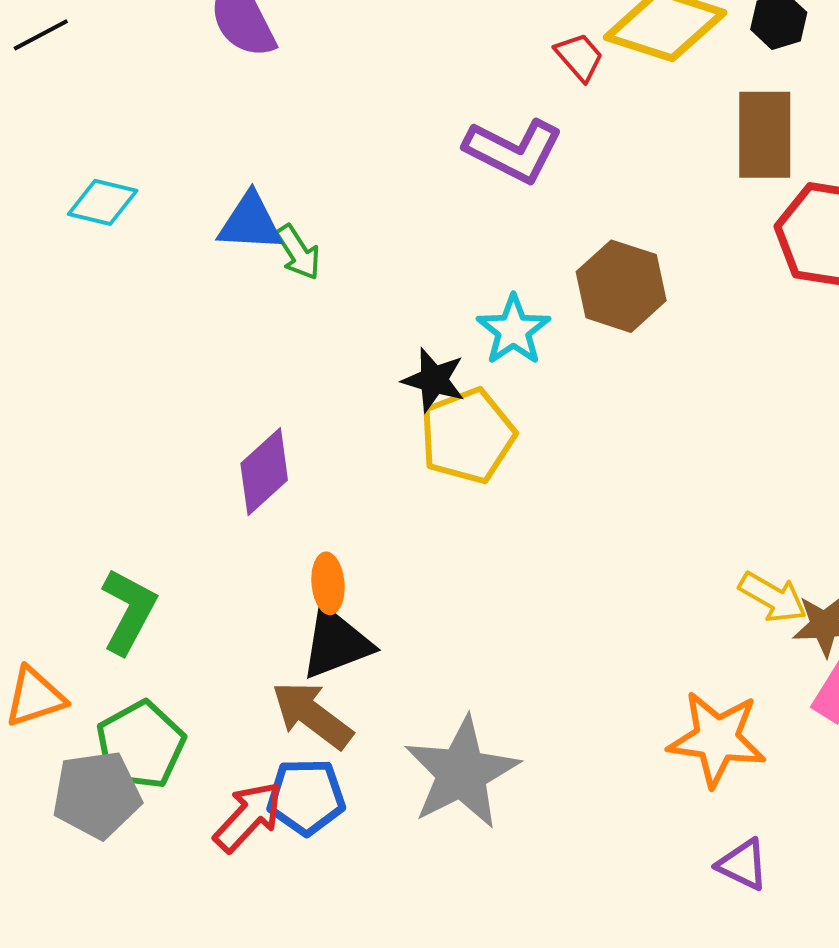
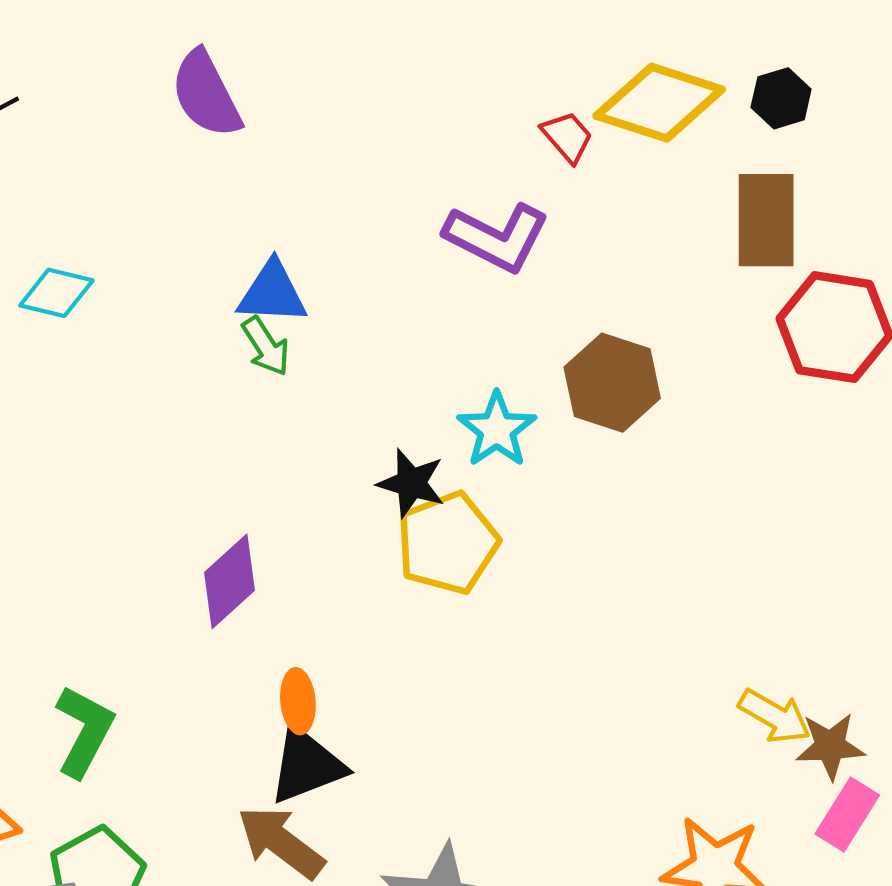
blue triangle: (250, 222) -> (272, 293), moved

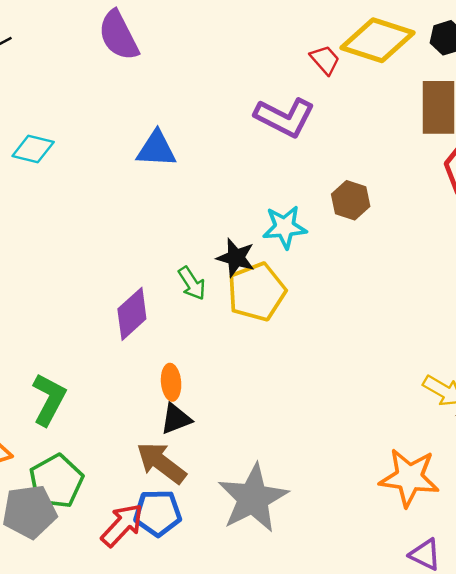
green arrow: (266, 346) -> (192, 283), moved
brown hexagon: (612, 383) -> (351, 200), size x0.7
cyan star: (497, 430) -> (285, 227), turned 30
black triangle: (306, 765) -> (176, 419), size x0.7

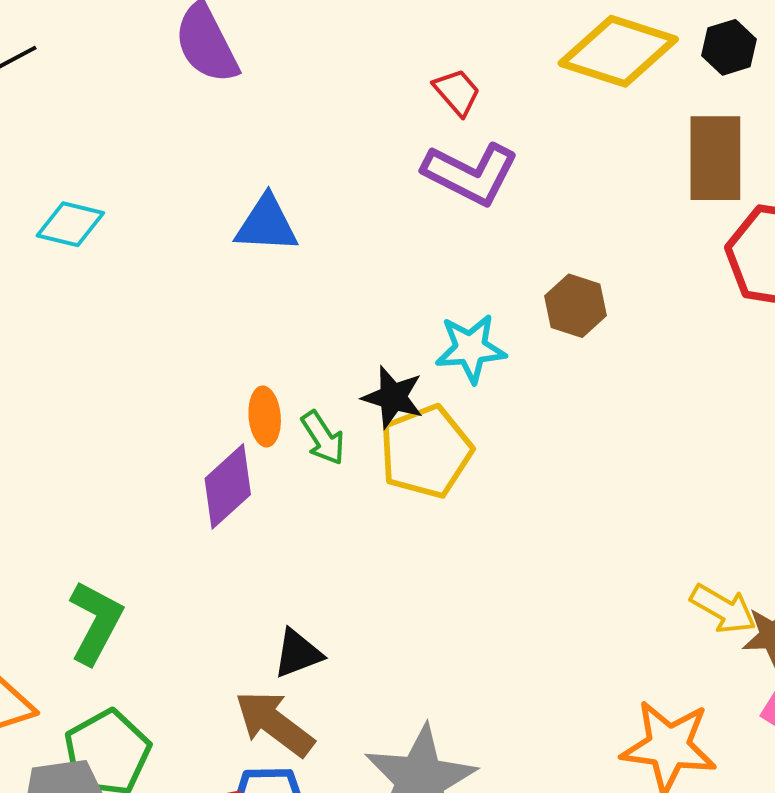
red trapezoid: (325, 60) -> (457, 92), moved
orange ellipse: (171, 382) -> (265, 416), moved

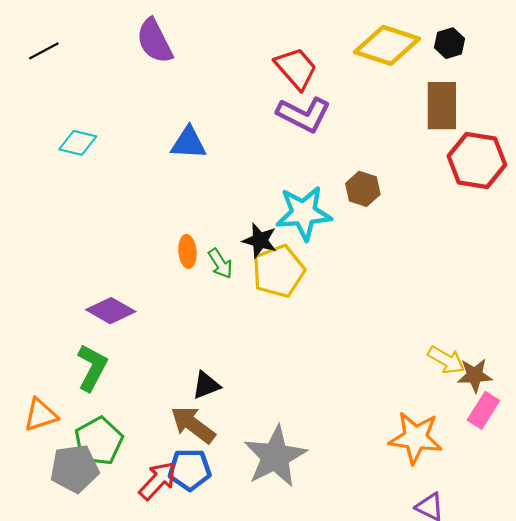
red trapezoid: (457, 92) -> (296, 68), size x1.6
cyan star: (471, 348) -> (304, 213), size x1.4
purple diamond: (228, 486) -> (111, 311), moved, turned 72

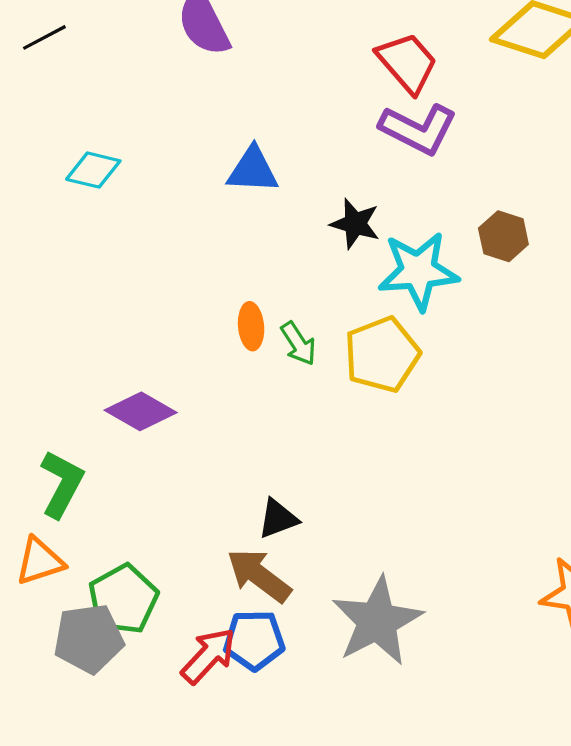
black star: (260, 240) -> (355, 224), moved
green L-shape: (92, 368) -> (62, 484), moved

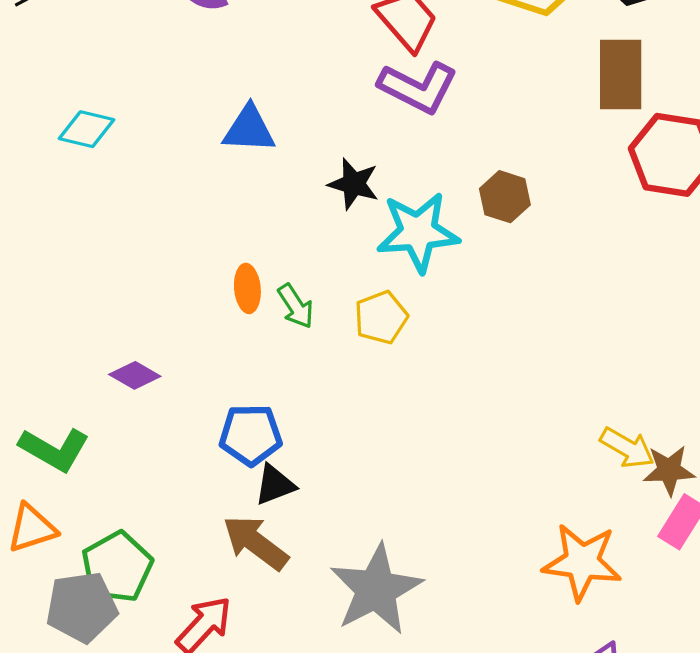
yellow pentagon: (382, 355) -> (381, 317), size x0.7
purple diamond: (141, 411) -> (135, 375), size x0.7
green L-shape: (62, 484) -> (54, 449), turned 92
blue pentagon: (254, 640) -> (251, 435), moved

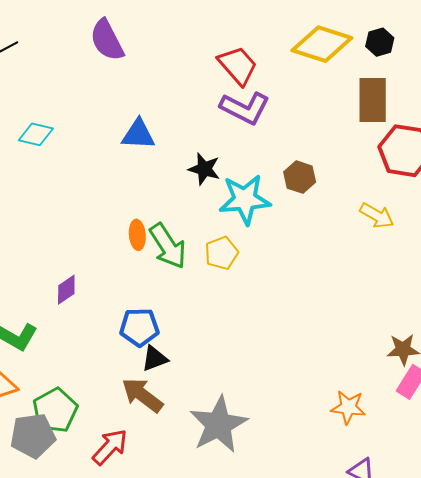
green arrow: (296, 306) -> (168, 246), size x1.6
purple diamond: (135, 375) -> (66, 290), turned -64
yellow arrow: (627, 448) -> (377, 216), moved
orange star: (582, 562) -> (348, 407), size x0.7

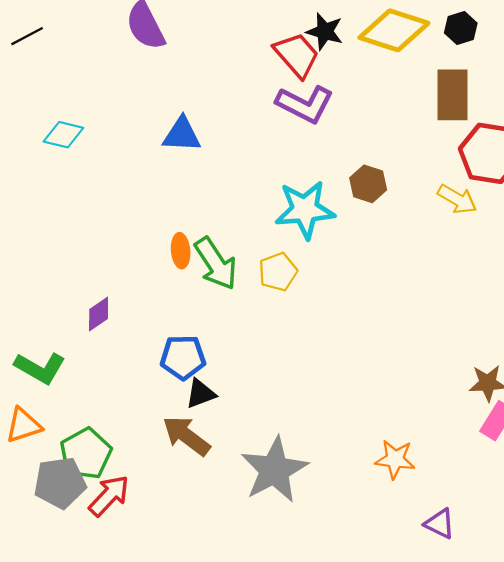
black star: (204, 169) -> (325, 32), moved
yellow arrow: (377, 216) -> (457, 199), moved
orange star: (348, 407) -> (395, 459), moved
red arrow: (110, 447) -> (109, 496), moved

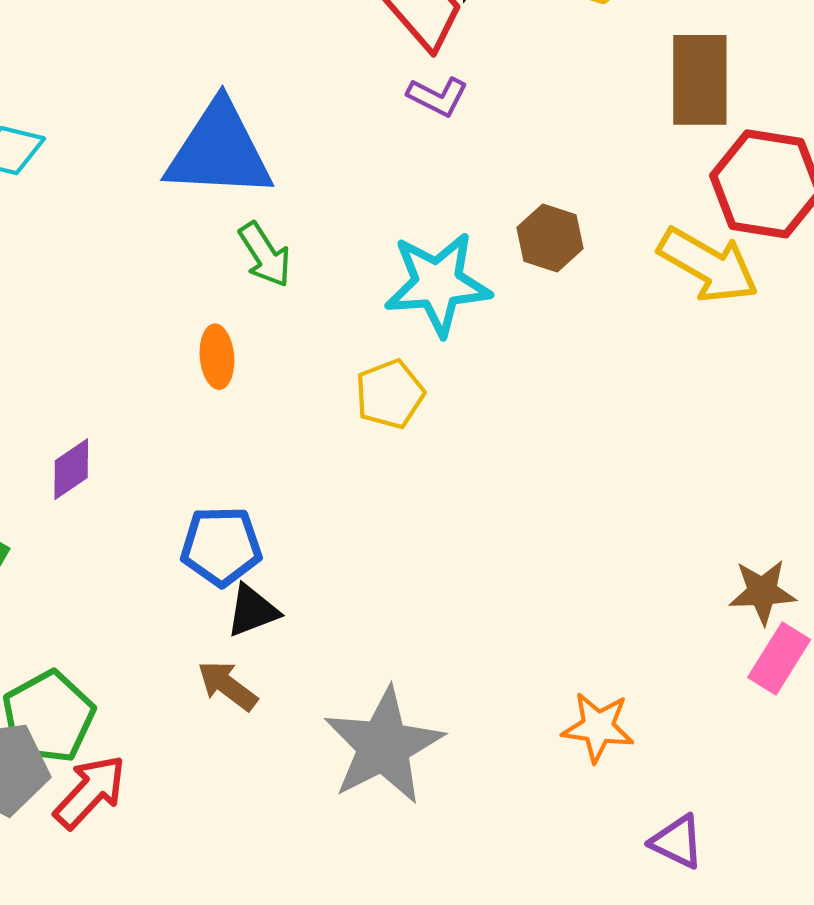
purple L-shape: (305, 104) -> (438, 96), size x0.6
blue triangle: (182, 135) -> (219, 151), size x1.6
yellow arrow: (457, 199) -> (708, 265), size x1.4
green arrow: (216, 264) -> (265, 255), moved, size x0.7
brown arrow: (186, 436) -> (227, 686), size x0.7

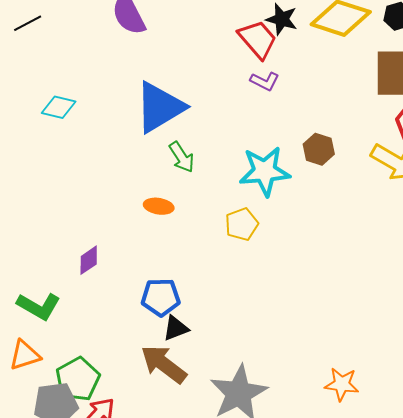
blue triangle: (219, 151) -> (160, 107), turned -34
orange ellipse: (217, 357) -> (159, 206), turned -76
brown arrow: (227, 686) -> (164, 364), size x1.6

